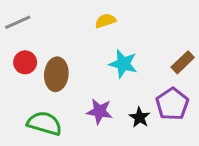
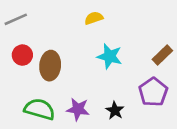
purple star: (99, 111) -> (78, 109), moved
black star: (140, 117) -> (115, 111), moved

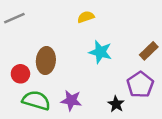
red circle: (22, 55) -> (20, 74), moved
black star: (115, 111) -> (116, 104), moved

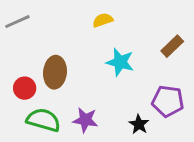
brown rectangle: (149, 51) -> (172, 46), moved
purple pentagon: (140, 85) -> (168, 101), turned -30

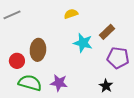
brown rectangle: (172, 46) -> (107, 32), moved
purple pentagon: (168, 101) -> (118, 58), moved
black star: (139, 124) -> (106, 86), moved

